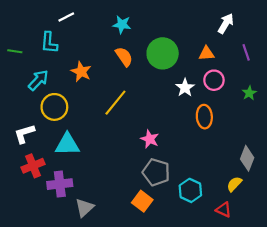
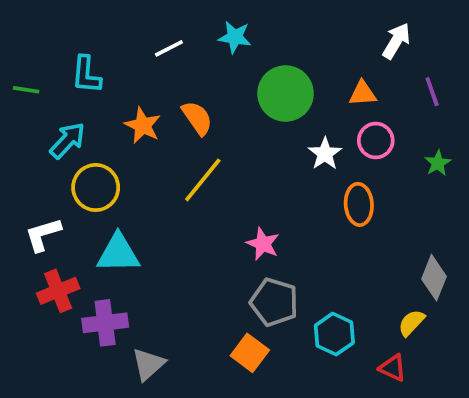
white line: (66, 17) -> (169, 48), moved
cyan star: (122, 24) -> (235, 37), moved
orange semicircle: (124, 57) -> (197, 118), moved

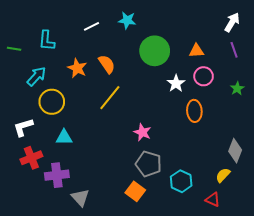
white arrow: (396, 41) -> (232, 22), moved
cyan triangle: (118, 253) -> (64, 137), size x0.7
gray triangle: (148, 364) -> (80, 198), turned -30

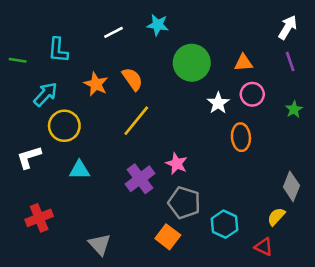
red cross: (31, 158) -> (39, 218), moved
purple cross: (57, 175) -> (140, 179), moved, turned -30

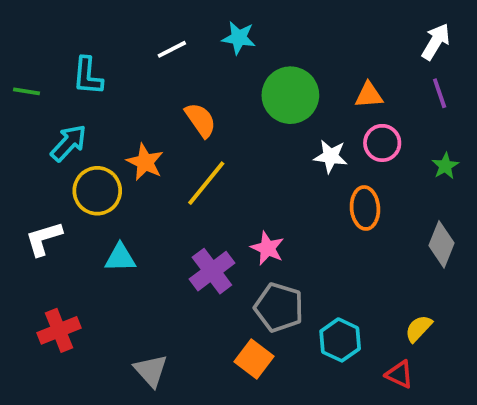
orange star: (96, 84) -> (145, 162), moved
white star: (218, 103) -> (331, 156), turned -30
gray diamond: (291, 186) -> (441, 244), moved

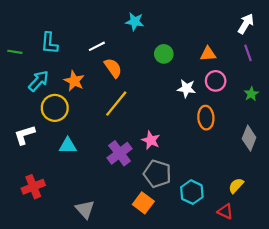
white line: (172, 49) -> (97, 46), moved
green circle: (290, 95) -> (164, 54), size x0.6
orange star: (145, 162) -> (74, 81), moved

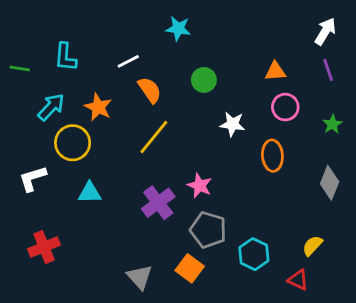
green circle: (164, 54) -> (204, 80), moved
white star: (186, 88) -> (232, 124), moved
gray triangle: (85, 209) -> (140, 277), moved

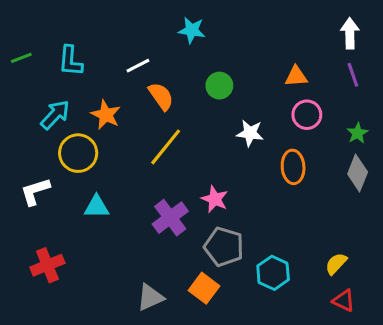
white arrow: (325, 31) -> (350, 33), turned -32
green line: (20, 69) -> (21, 58), moved, turned -30
gray diamond: (330, 183) -> (358, 173), moved
gray triangle: (140, 277) -> (150, 297), turned 48
red triangle: (298, 280) -> (344, 300), moved

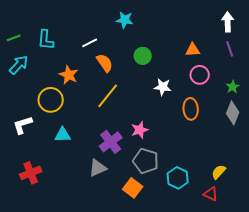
cyan arrow: (55, 115) -> (19, 65), moved
pink star: (215, 199) -> (140, 130), turned 30
gray triangle: (150, 297) -> (98, 168), moved
red triangle: (344, 300) -> (211, 194), moved

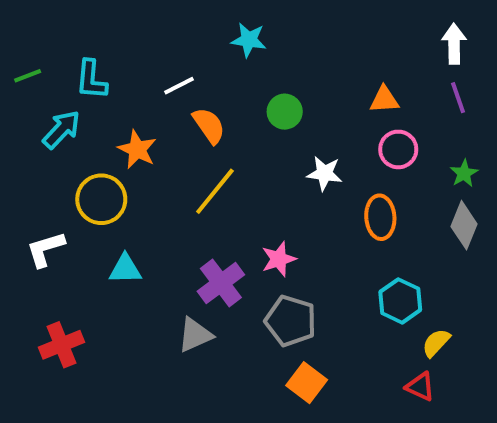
cyan arrow: (19, 65) -> (61, 130), moved
cyan hexagon: (178, 178) -> (400, 301), moved
orange square: (133, 188) -> (307, 383), moved

